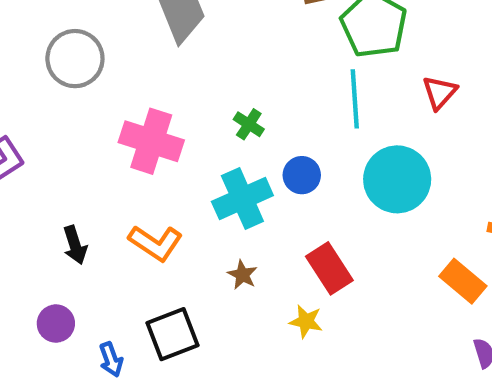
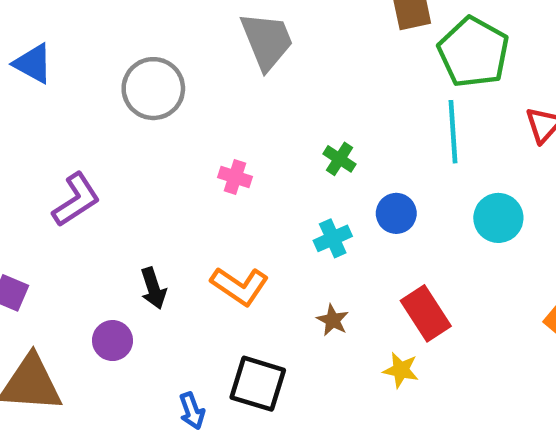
pink cross: (151, 141) -> (235, 177), size x0.5
cyan circle: (397, 179) -> (498, 218), size x0.7
cyan cross: (242, 198) -> (333, 238), size x0.6
purple circle: (56, 324) -> (112, 341), moved
black square: (172, 334) -> (258, 384), turned 38

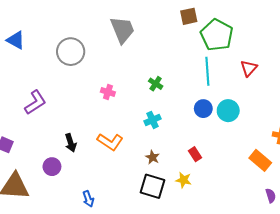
blue circle: (396, 213) -> (203, 109), moved
red rectangle: (426, 313) -> (195, 154), size x0.6
black square: (258, 384) -> (152, 186), moved

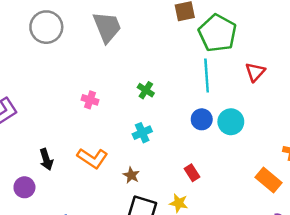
gray circle: (71, 52) -> (46, 27), moved
brown star: (152, 157) -> (131, 175), moved

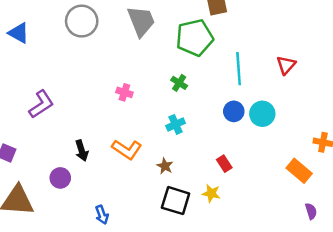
green pentagon: (217, 33) -> (195, 38), moved, turned 30

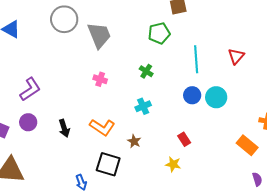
gray trapezoid: (141, 21) -> (99, 35), moved
green pentagon: (195, 38) -> (159, 33), size x0.7
purple circle: (60, 178) -> (28, 122), moved
black square: (176, 201) -> (108, 164), moved

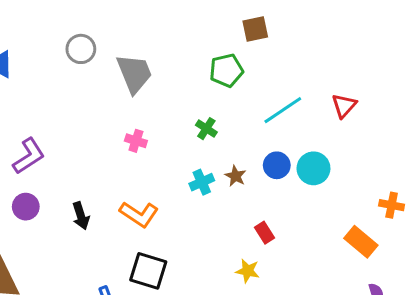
gray circle: (64, 19) -> (81, 49), size x0.7
cyan line: (196, 59) -> (283, 110), turned 60
brown star: (134, 141) -> (235, 176), moved

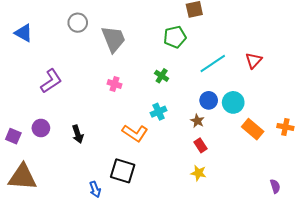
purple L-shape: (29, 156) -> (51, 81), moved
brown star: (235, 176) -> (197, 121), moved
orange L-shape: (139, 214) -> (135, 133), moved
orange rectangle: (361, 242) -> (253, 129), moved
yellow star: (248, 271) -> (198, 173), moved

